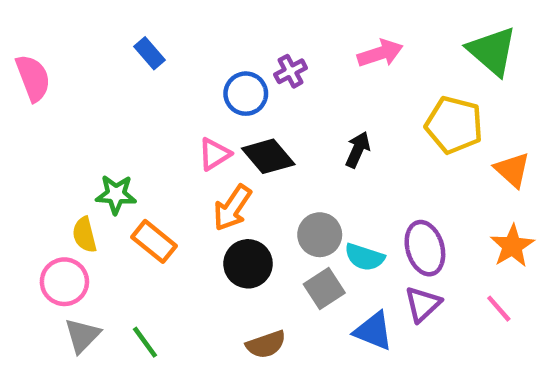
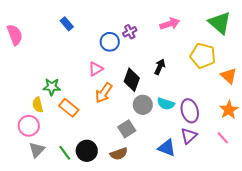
black diamond: (268, 156) -> (132, 80), moved, turned 60
cyan semicircle: (364, 257) -> (166, 104), moved
black circle: (248, 264) -> (87, 151), moved
gray square: (324, 288) -> (127, 129), moved

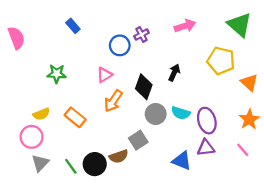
green star: (52, 87) -> (57, 74), moved
yellow semicircle: (38, 105) -> (41, 114), turned -98
purple triangle: (189, 136) -> (206, 148), turned 36
brown semicircle: (119, 154) -> (119, 156), moved

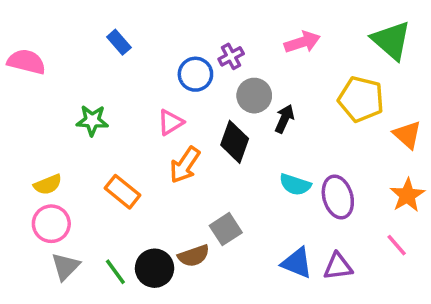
pink semicircle: (16, 38) -> (26, 62), turned -55
yellow semicircle: (41, 114) -> (48, 185), moved
gray circle: (156, 114) -> (254, 96), moved
purple triangle: (206, 148) -> (338, 266), moved

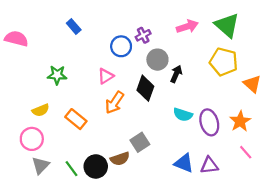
green triangle: (391, 40) -> (227, 25), moved
yellow semicircle: (48, 185) -> (41, 110), moved
orange star: (407, 195) -> (240, 121), moved

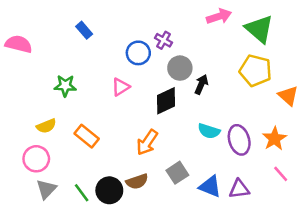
pink arrow: (187, 26) -> (219, 16), moved
purple cross: (143, 35) -> (164, 40), turned -32
black diamond: (145, 88) -> (166, 101), turned 45
orange arrow: (114, 103) -> (147, 142), moved
gray square: (140, 142) -> (177, 173), moved

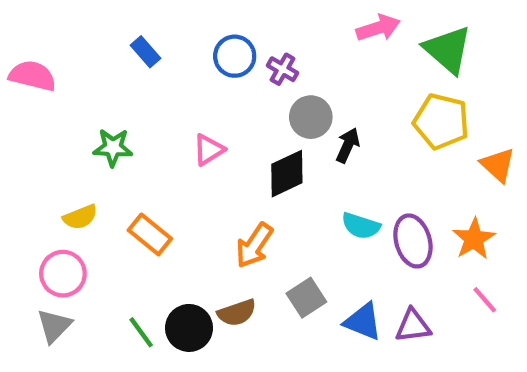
blue circle: (138, 53) -> (235, 56), moved
gray triangle: (46, 189) -> (54, 326), moved

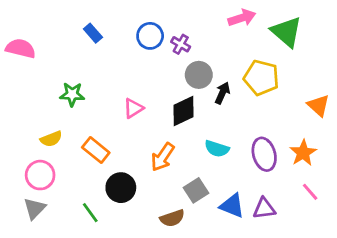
yellow pentagon: (441, 121) -> (261, 78), moved
pink triangle: (209, 150) -> (133, 108), moved
cyan semicircle: (361, 226) -> (217, 149), moved
brown semicircle: (237, 313) -> (172, 218), moved
black circle: (189, 328) -> (121, 188), moved

